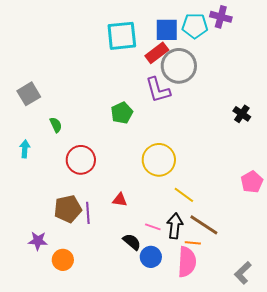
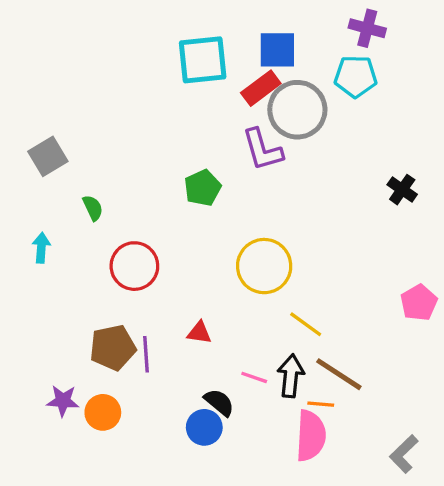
cyan pentagon: (195, 26) -> (356, 76), moved
blue circle: (151, 257) -> (204, 427), moved
orange circle: (63, 260) -> (103, 412), moved

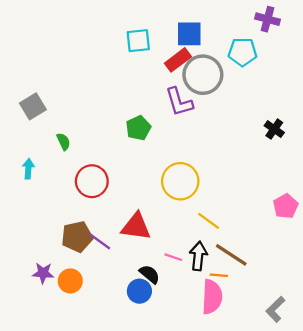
purple cross: (367, 28) -> (267, 19), moved
cyan square: (203, 60) -> (138, 41), size x0.7
red triangle: (199, 333) -> (136, 227), size x1.8
purple line: (146, 354) -> (100, 241), turned -50

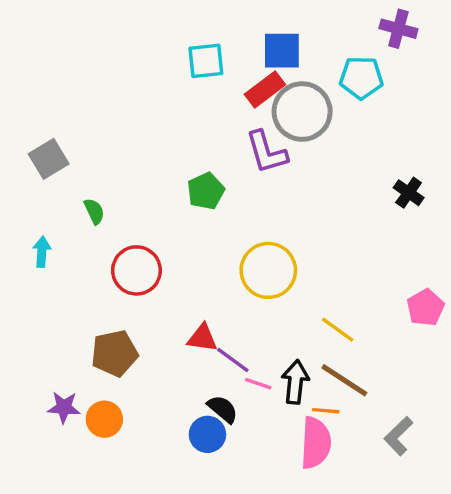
yellow line: (209, 221) -> (338, 330), moved
red triangle: (136, 227) -> (202, 338), size x0.7
purple line: (100, 241) -> (233, 360), moved
gray L-shape: (275, 309) -> (398, 436), moved

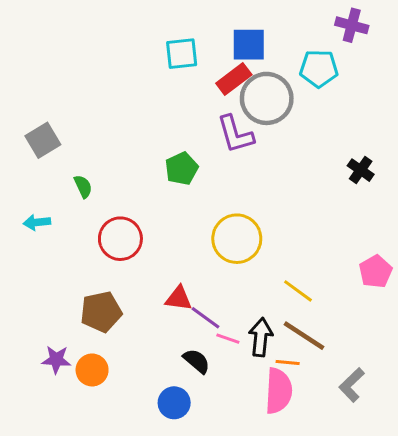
cyan arrow: (42, 252) -> (37, 222), turned -100
blue circle: (207, 434) -> (174, 403), moved

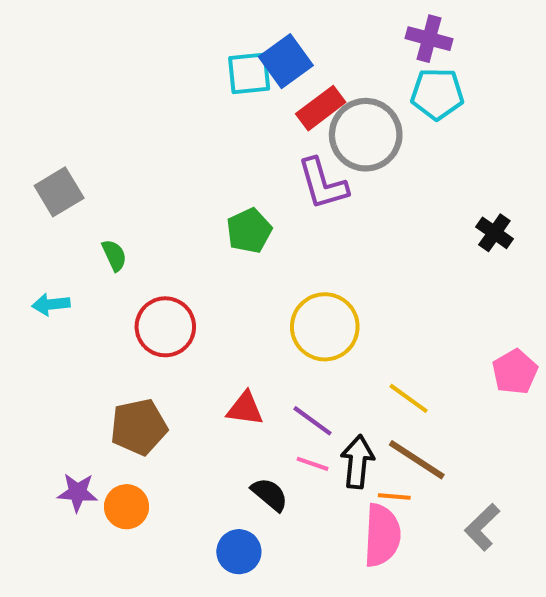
purple cross: (352, 25) -> (429, 39), moved
blue square: (249, 45) -> (286, 61), moved, turned -36
purple line: (205, 318) -> (313, 421), moved

